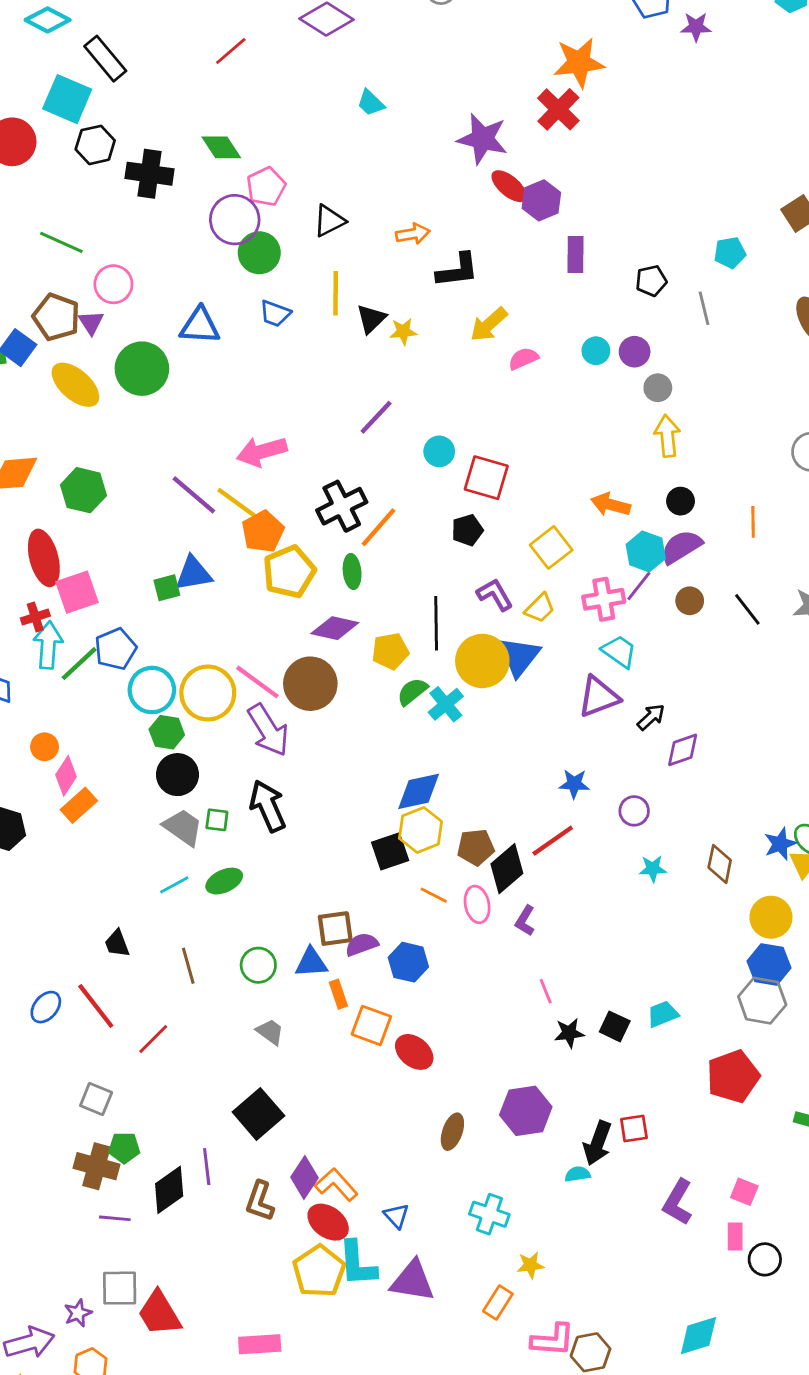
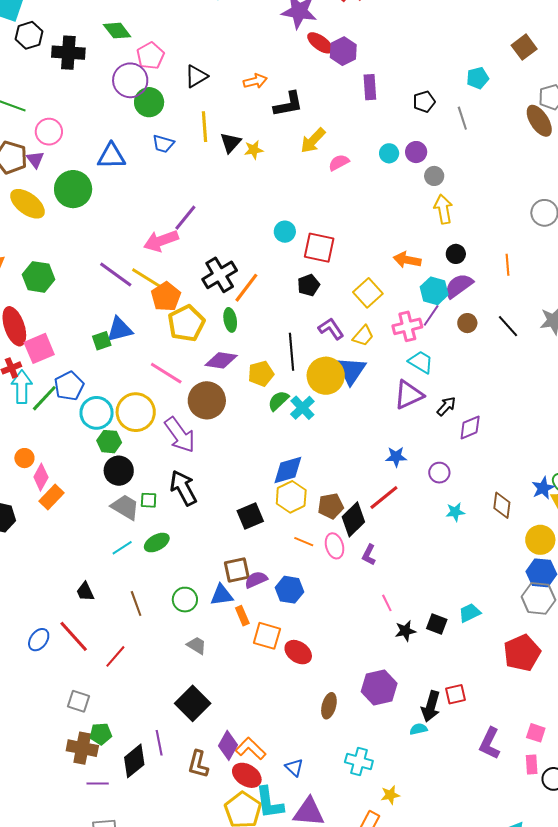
purple line: (376, 417) -> (185, 218), moved
pink line: (257, 682) -> (166, 373), moved
black square: (390, 851) -> (250, 516), moved

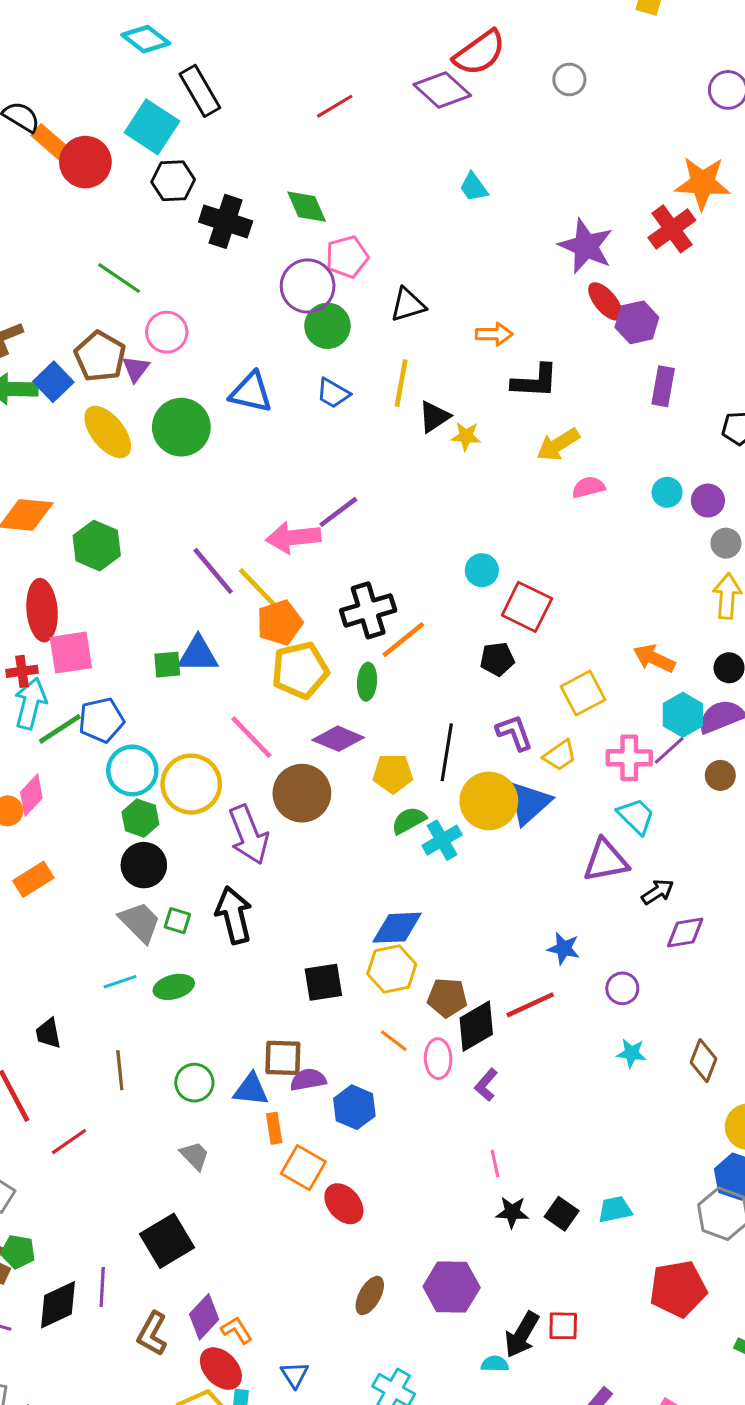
pink diamond: (41, 477) -> (31, 795), moved
orange L-shape: (251, 749) -> (237, 1330), size x0.7

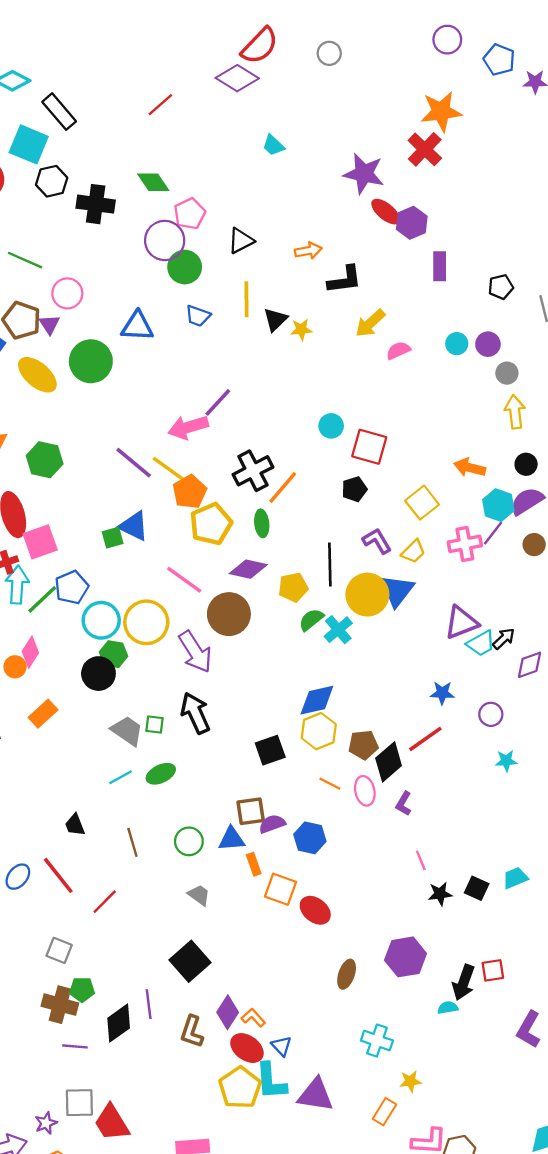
blue triangle: (198, 654) -> (134, 526), turned 36
cyan trapezoid: (636, 816) -> (481, 643), moved, turned 116
black circle: (144, 865) -> (98, 674), moved
blue triangle: (295, 1375) -> (281, 1046), moved

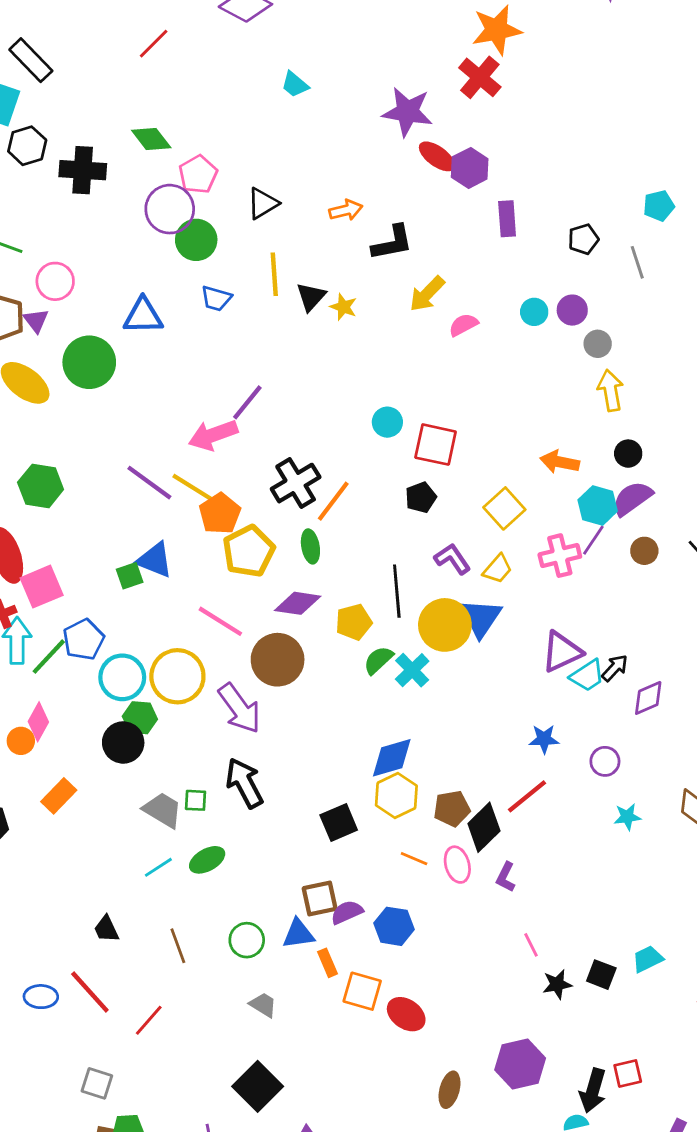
yellow star: (301, 330) -> (343, 307), turned 30
blue ellipse: (18, 877) -> (41, 997), turned 55

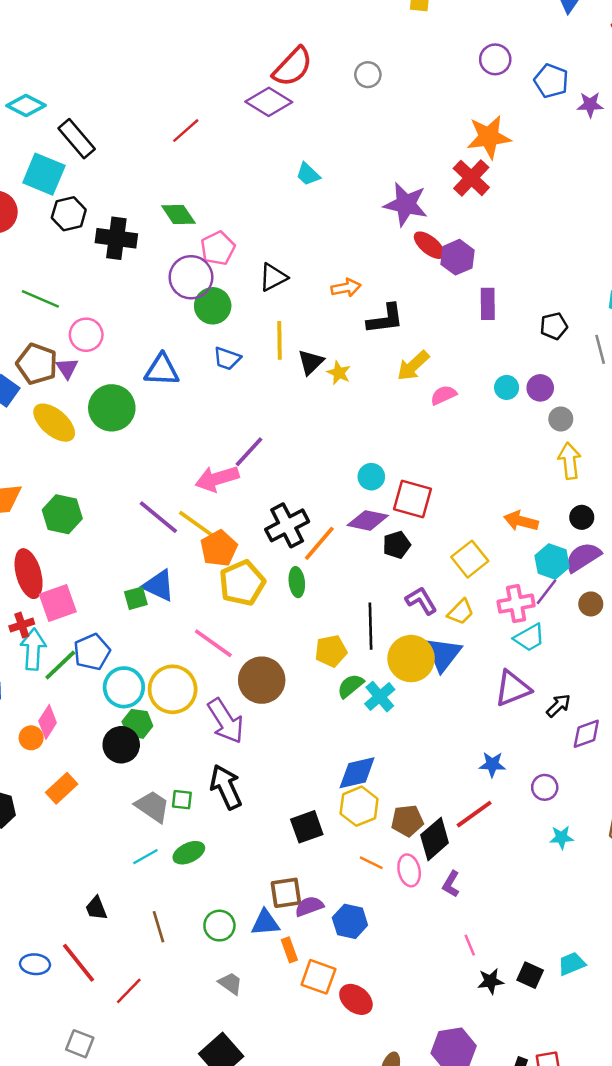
purple diamond: (298, 603) -> (368, 520), moved
cyan trapezoid: (587, 676) -> (529, 638), moved

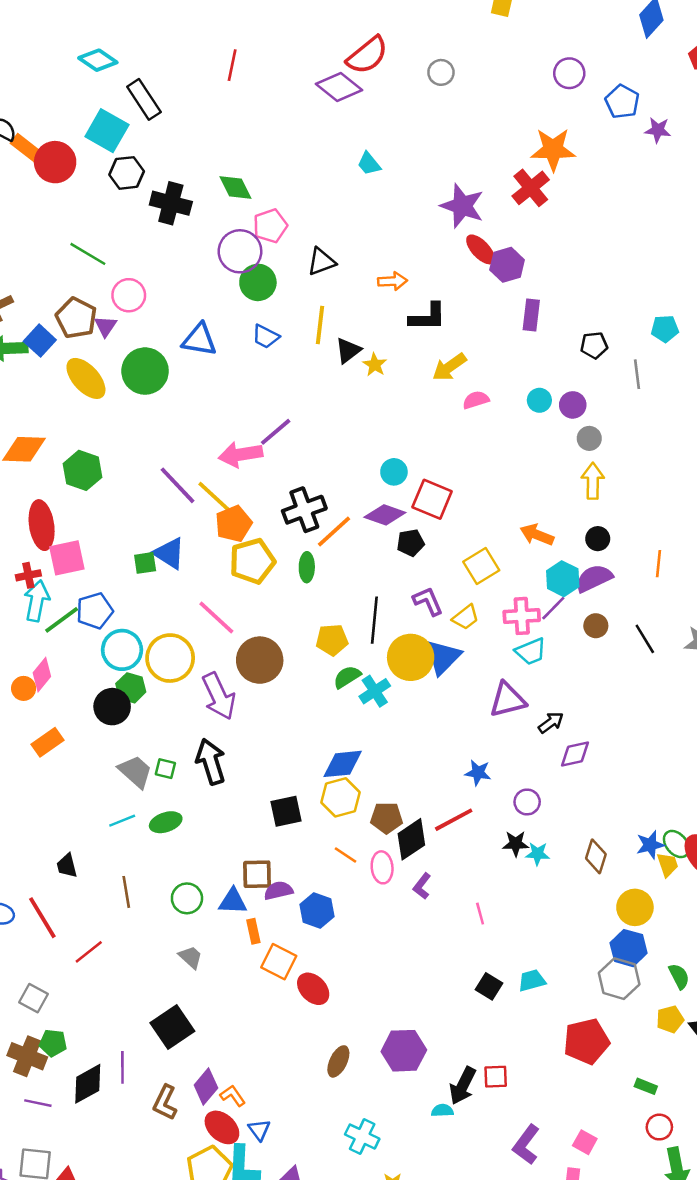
red line: (186, 131) -> (232, 65), moved, turned -44
pink line: (470, 945) -> (480, 914), moved
black star: (491, 981) -> (516, 844), moved

